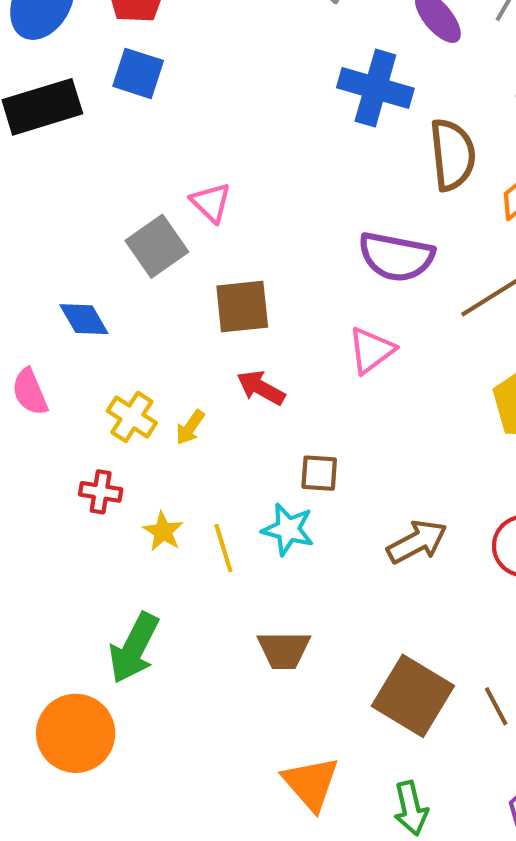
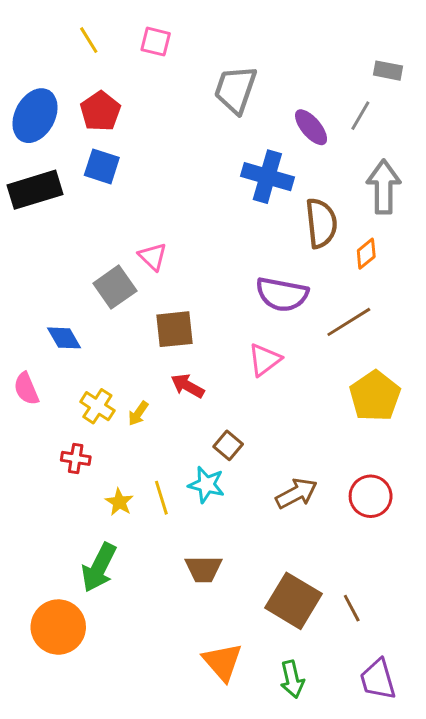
brown square: (319, 473) -> (228, 445), turned 36
yellow star: (163, 531) -> (119, 502), moved

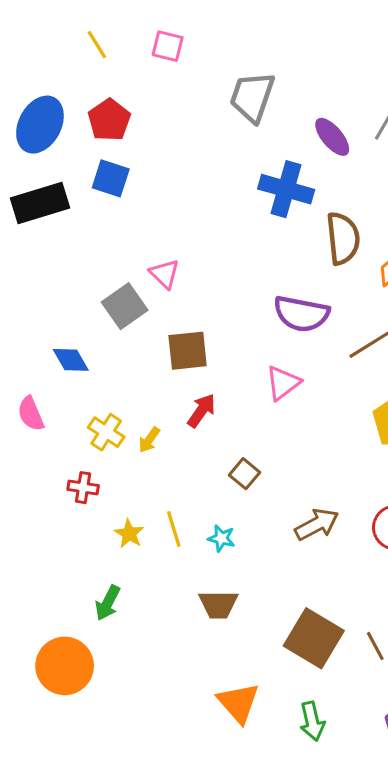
red arrow: (188, 386) -> (201, 411), turned 96
cyan star: (206, 485) -> (221, 538), moved, size x0.7
green arrow: (99, 567) -> (108, 603), size x0.7

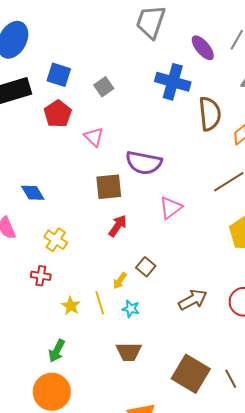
red pentagon: (109, 120) -> (58, 114), moved
gray square: (125, 306) -> (104, 87), moved, size x0.7
purple semicircle: (301, 314) -> (144, 163), moved
yellow arrow: (149, 440) -> (120, 281), moved
orange circle: (65, 666) -> (52, 392), moved

